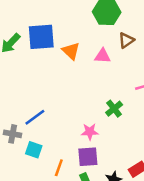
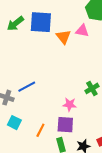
pink triangle: (103, 56) -> (82, 31), moved
cyan square: (34, 150) -> (14, 123), moved

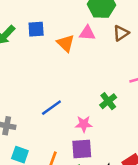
blue square: (41, 22) -> (36, 29), size x0.6
blue line: (27, 87) -> (51, 108), moved

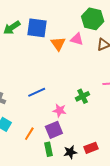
blue square: (36, 29) -> (37, 28), size x1.5
purple square: (82, 149) -> (54, 130), turned -30

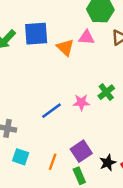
green cross: (83, 96) -> (106, 92), moved
pink star: (60, 110) -> (81, 102), moved
black star: (70, 152) -> (108, 163), moved

